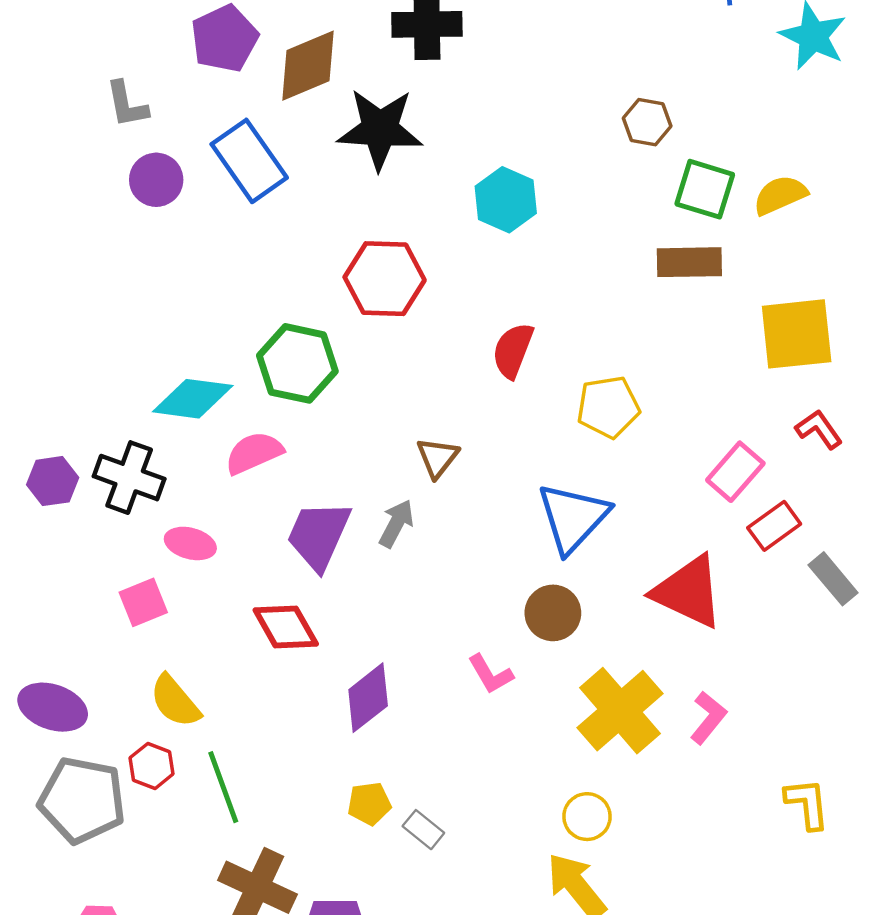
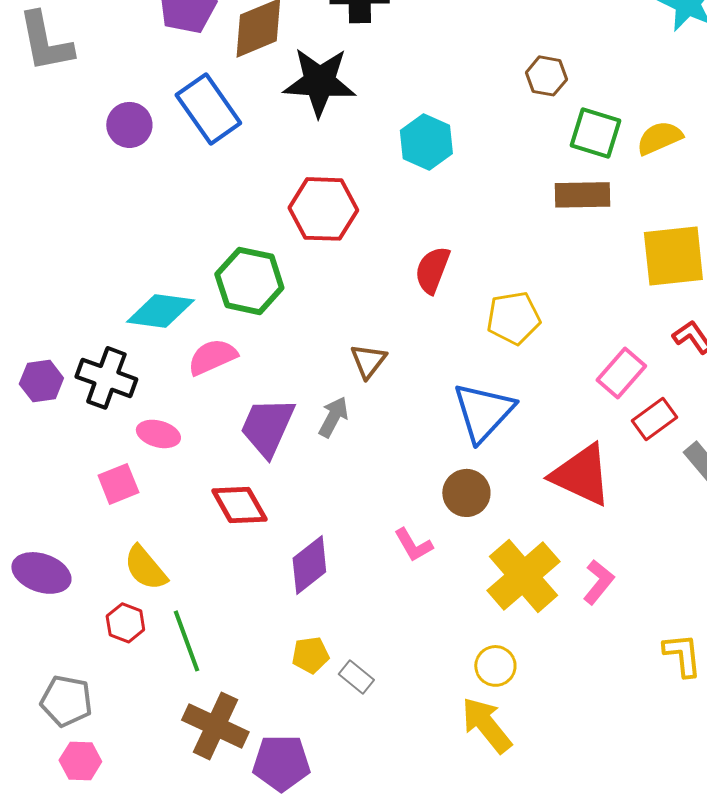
gray L-shape: (127, 104) -> (45, 42), moved, size x1.5
gray pentagon: (82, 800) -> (66, 701), moved, size x0.7

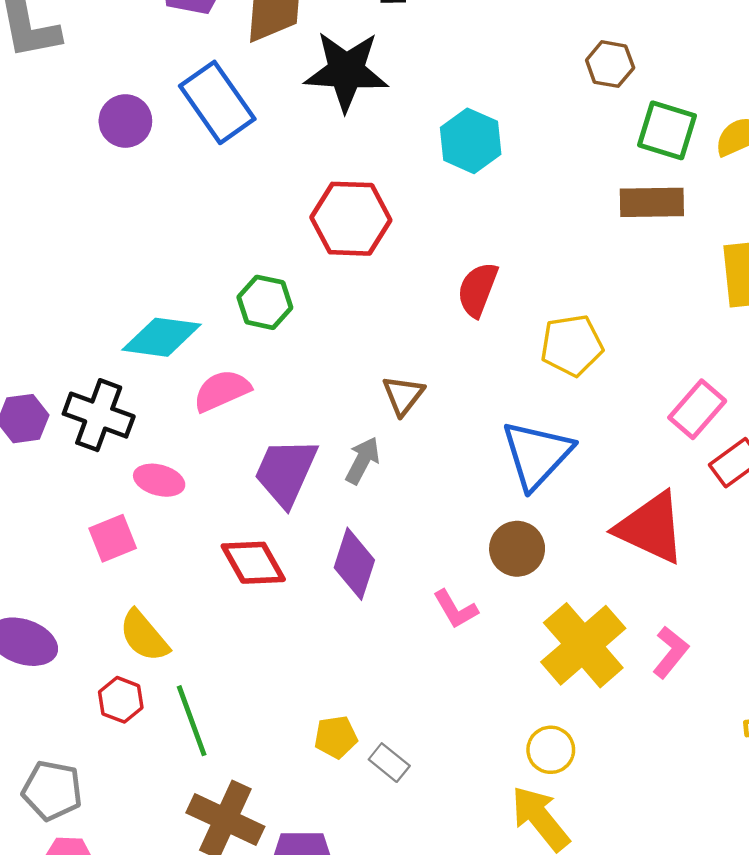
green hexagon: (249, 281) -> (265, 302), size x0.7
purple diamond: (309, 565) -> (354, 564), moved, turned -34

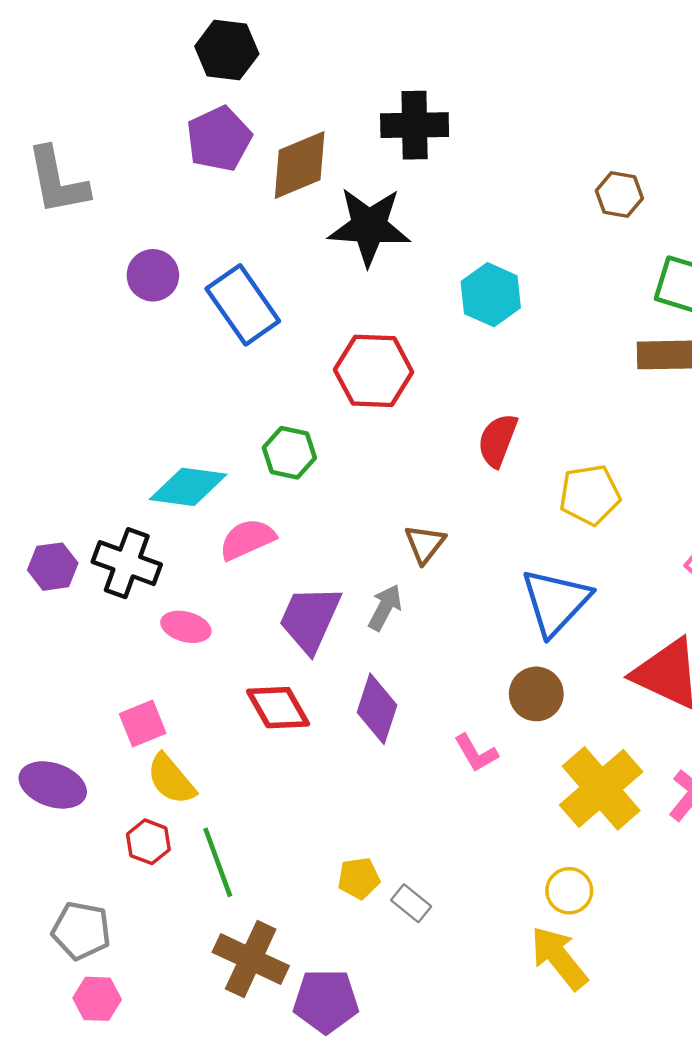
brown hexagon: (610, 64) -> (619, 195), moved
blue rectangle: (217, 102) -> (243, 305), moved
pink square: (113, 538) -> (143, 724), moved

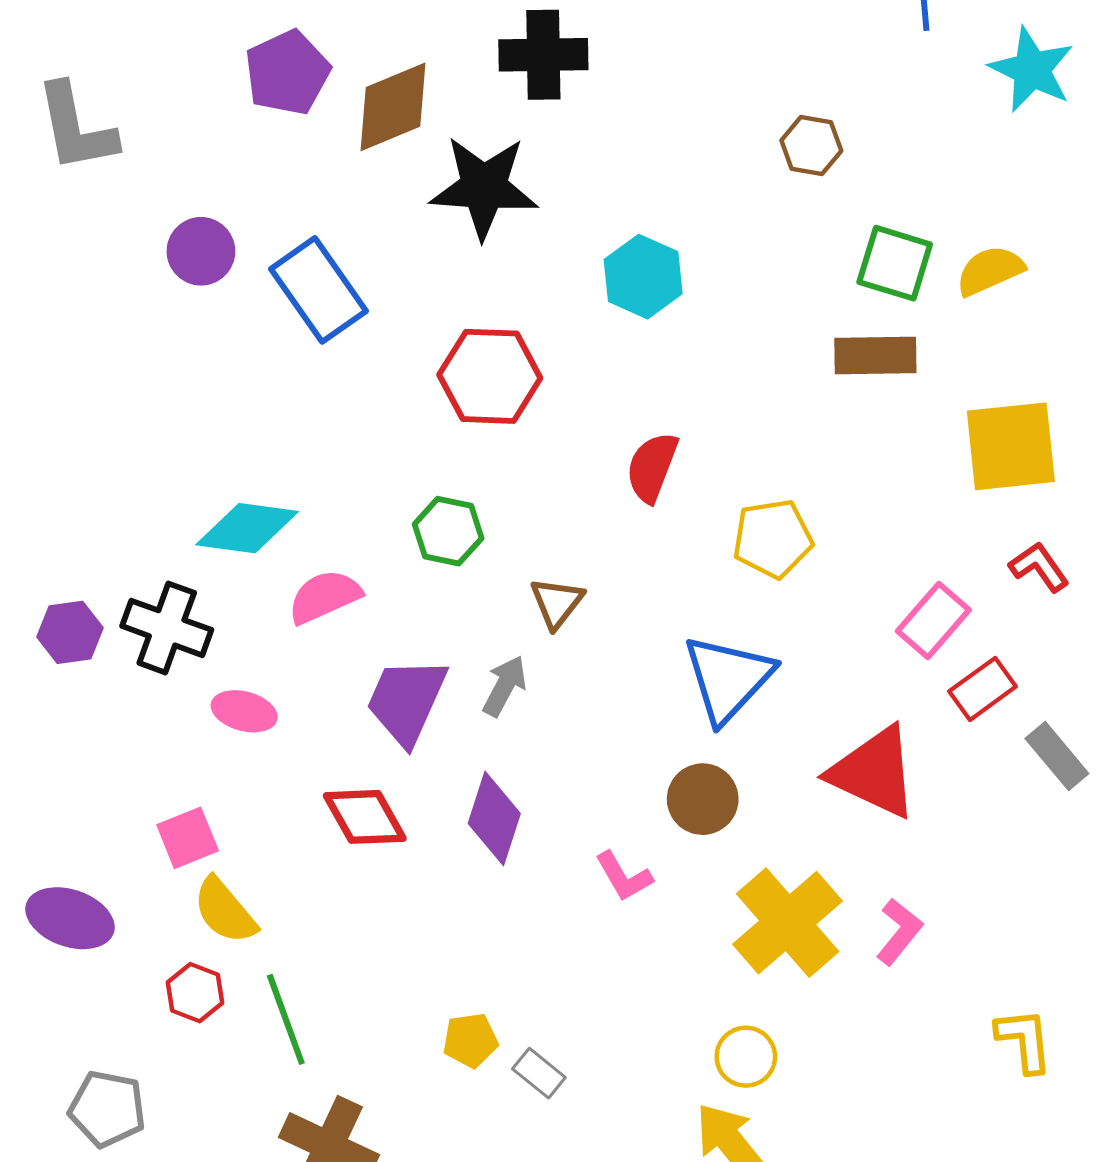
green hexagon: (289, 453) -> (448, 531), moved

